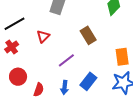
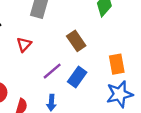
blue rectangle: (88, 81) -> (77, 77), moved

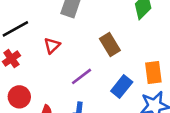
blue rectangle: (77, 77) -> (122, 86), moved

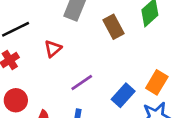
brown rectangle: (110, 45) -> (113, 27), moved
orange rectangle: (153, 72) -> (157, 82), turned 35

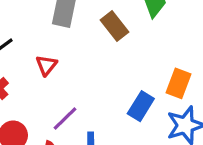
purple line: (82, 83) -> (65, 119), moved

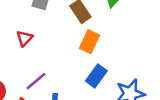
orange rectangle: (178, 83) -> (89, 42), moved

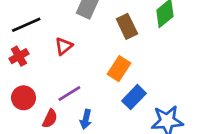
orange rectangle: (89, 42) -> (119, 69), moved

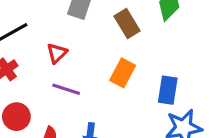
purple line: (69, 93) -> (66, 89), moved, turned 55
blue rectangle: (134, 97) -> (168, 90), moved, turned -30

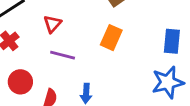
blue rectangle: (168, 90) -> (172, 41), moved

